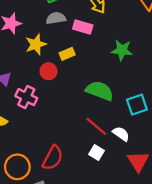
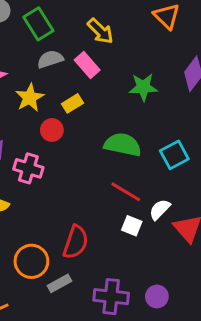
pink rectangle: (83, 27) -> (87, 65), turned 42
white semicircle: (121, 134) -> (160, 209), moved, turned -72

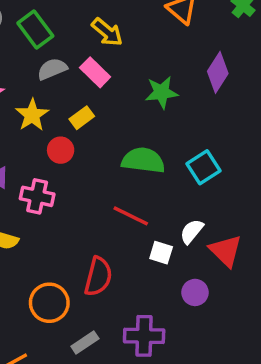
red line: (126, 192) -> (131, 216), moved
gray rectangle: (60, 283) -> (85, 342), moved
purple circle: (157, 297) -> (195, 292), moved

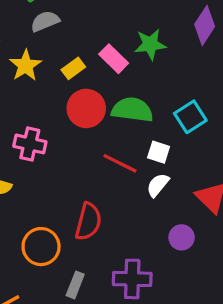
pink rectangle: (95, 72) -> (114, 59), moved
red circle: (61, 150) -> (86, 108), moved, size x1.5
white semicircle: (192, 231) -> (158, 185), moved
white square: (161, 253) -> (159, 152), moved
gray rectangle: (85, 342) -> (75, 285), turned -35

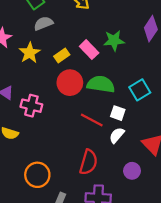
red semicircle: (88, 222) -> (89, 162), moved

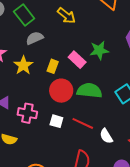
yellow rectangle: (62, 55) -> (53, 66), turned -32
white square: (118, 113) -> (56, 121), moved
white semicircle: (117, 135) -> (106, 136), turned -70

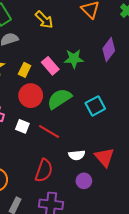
green semicircle: (89, 91) -> (59, 99), turned -45
white semicircle: (106, 136) -> (77, 155), moved, turned -70

